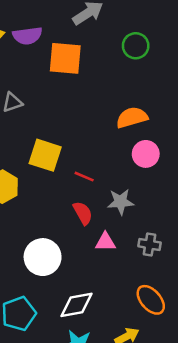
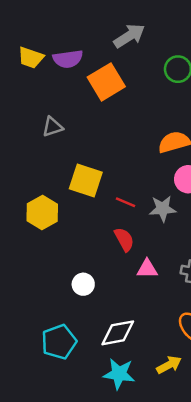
orange square: (65, 58) -> (106, 82), turned -36
gray star: (121, 202) -> (163, 209), moved
white circle: (43, 257) -> (83, 284), size x0.6

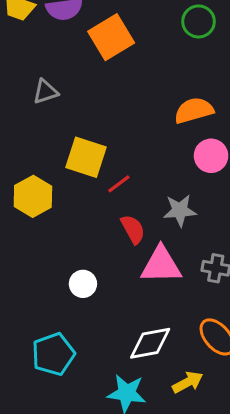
red line: (125, 202) -> (119, 184), moved, turned -60
gray star: (163, 209) -> (180, 210), moved
pink triangle: (147, 269) -> (161, 265), size x1.6
white diamond: (118, 333) -> (150, 343), moved

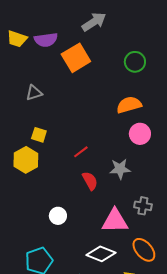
green circle: (199, 21) -> (135, 62), moved
yellow square: (86, 157) -> (39, 135), moved, size x0.6
pink triangle: (161, 265) -> (115, 221), moved
white diamond: (150, 343) -> (101, 254), turned 32

